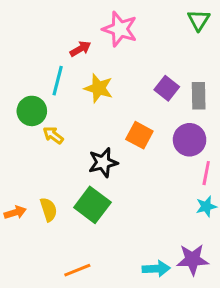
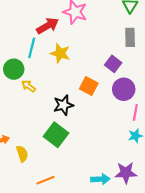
red arrow: (80, 49) -> (48, 26), size x1.5
purple square: (167, 88) -> (113, 64), moved
gray rectangle: (199, 96) -> (130, 37), moved
yellow semicircle: (49, 209) -> (22, 154), moved

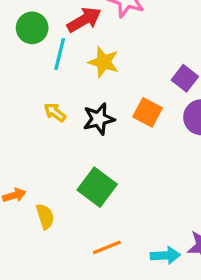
green circle: (14, 69) -> (32, 28), moved
black star: (63, 105) -> (99, 119), moved
orange line: (45, 180) -> (107, 247), moved

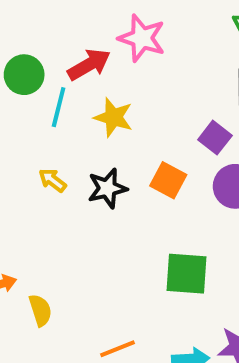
green square: (97, 187) -> (186, 274), moved, turned -33

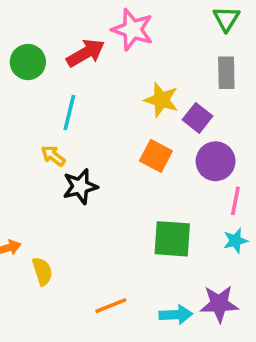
cyan line: (59, 107) -> (69, 113), moved
yellow star: (113, 117) -> (161, 100), moved
black star: (107, 188) -> (80, 186), moved

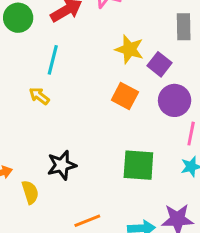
black star: (80, 186) -> (62, 165), moved

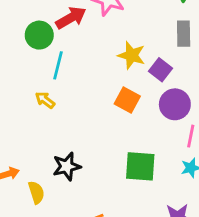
green circle: (18, 18) -> (39, 35), moved

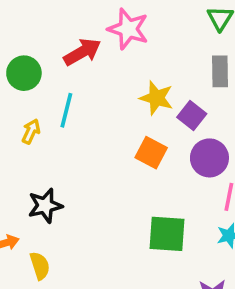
green circle: (39, 35) -> (24, 73), moved
yellow arrow: (45, 100) -> (31, 131), moved, turned 78
black star: (67, 166) -> (45, 206), moved

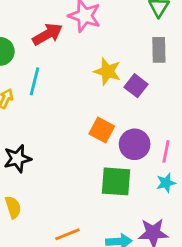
orange square: (151, 153) -> (102, 130), moved
purple circle: (209, 158) -> (135, 144), moved

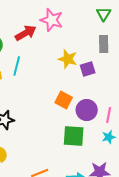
purple square: (136, 86) -> (88, 69), turned 35

